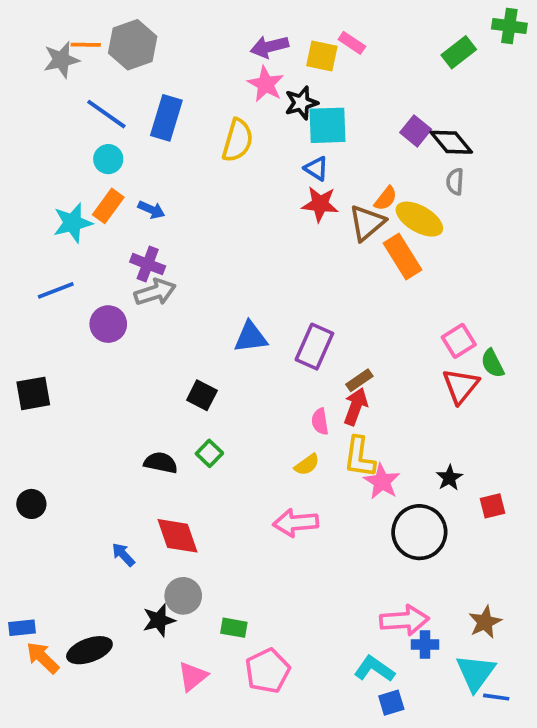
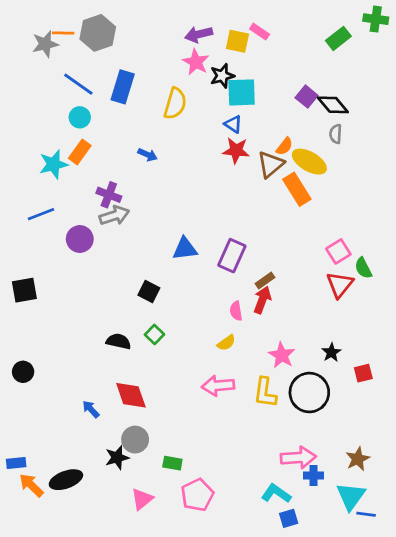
blue arrow: (151, 210) -> (148, 155), moved
yellow L-shape: (359, 457) -> (265, 393), moved

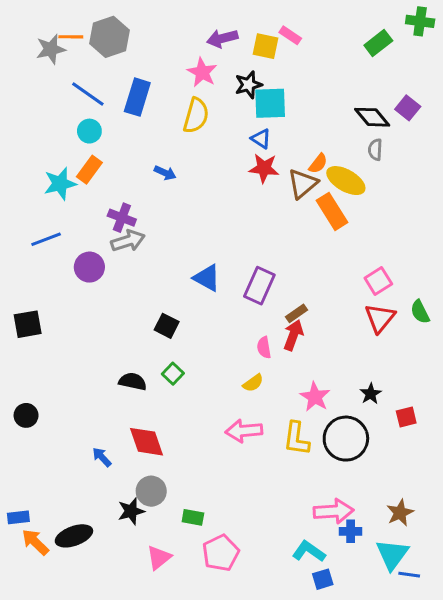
pink star: (196, 62) -> (202, 72), moved
purple square: (307, 97) -> (408, 108), moved
blue triangle: (185, 249) -> (207, 278), turned 36
green semicircle: (363, 268) -> (420, 312), moved

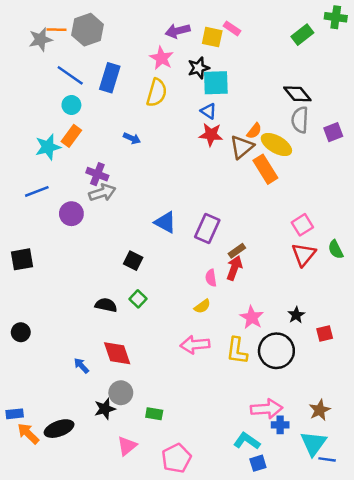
purple square: (408, 108) -> (333, 132), moved, turned 30
gray semicircle: (375, 150) -> (300, 120), size x1.5
pink pentagon: (221, 553) -> (176, 458), moved

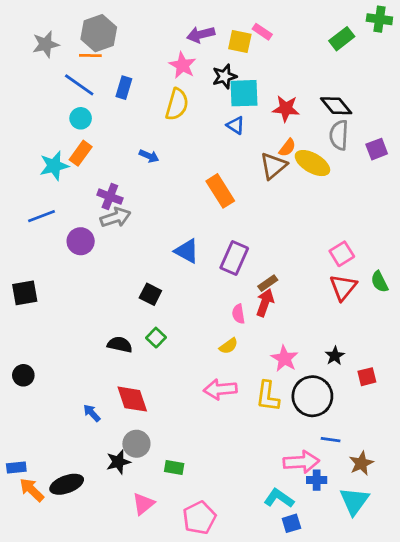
orange line: (57, 30) -> (90, 55), moved
blue rectangle: (110, 78) -> (124, 88), size x0.7
red star: (211, 135) -> (286, 109), moved
orange rectangle: (265, 169) -> (220, 191), moved
blue line: (327, 459) -> (331, 440), moved

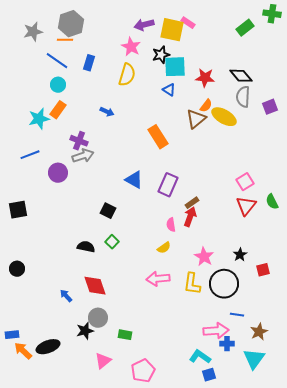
yellow square: (240, 42) -> (172, 30), size x1.4

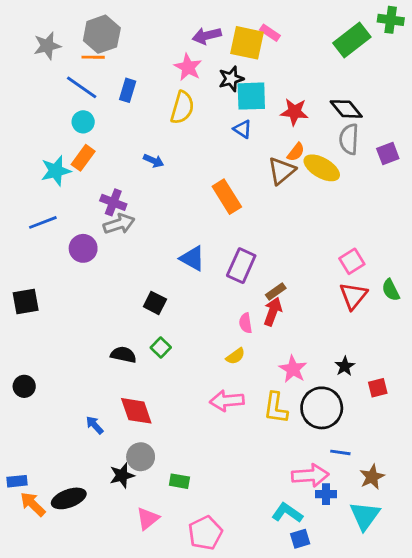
green rectangle: (245, 28) -> (352, 40), size x1.4

